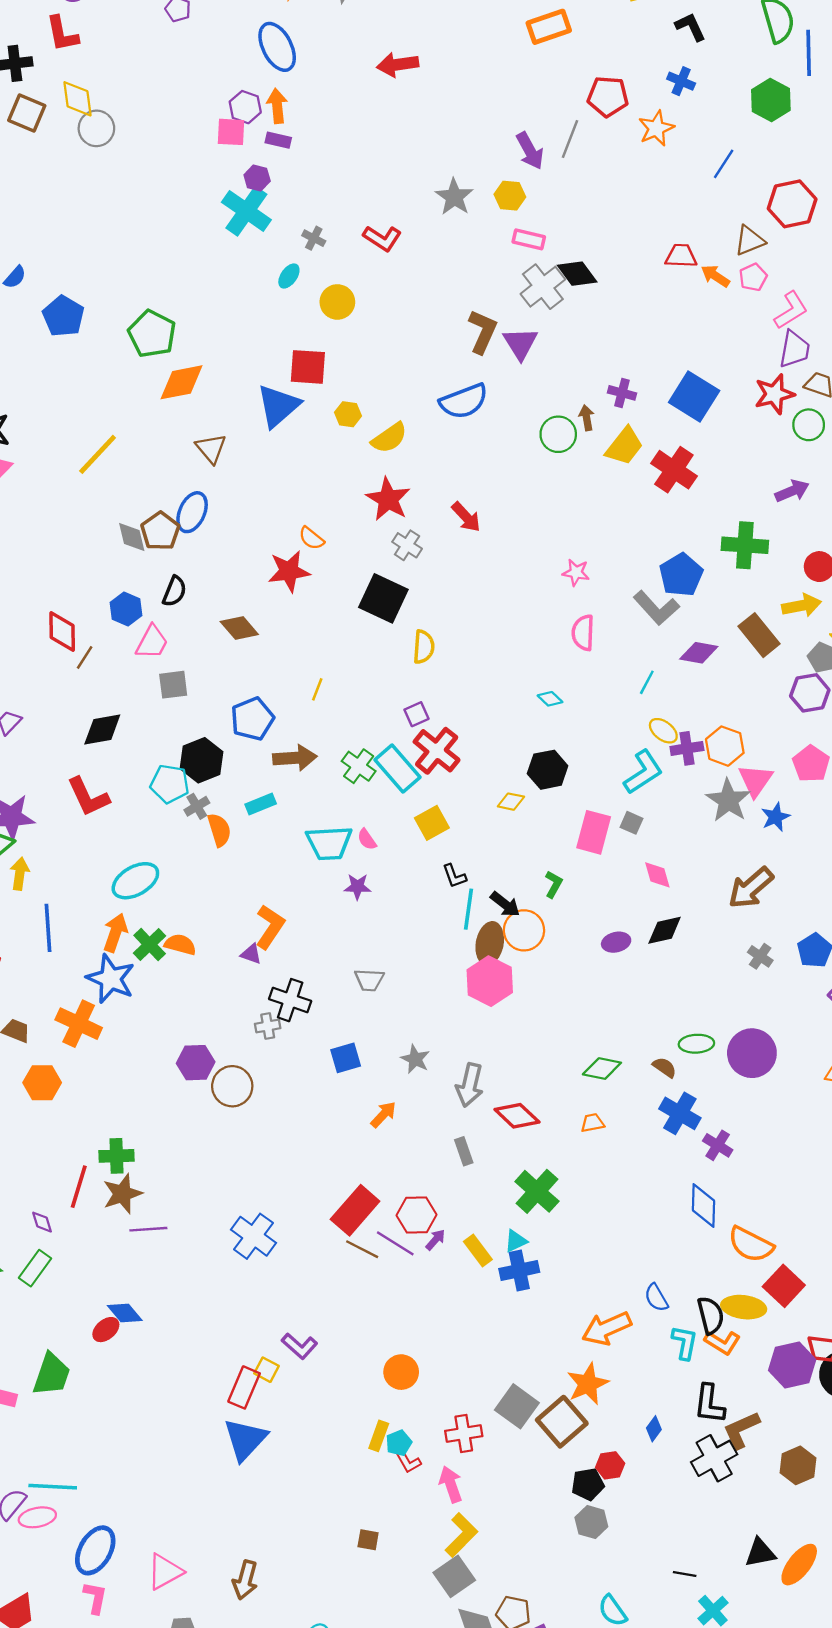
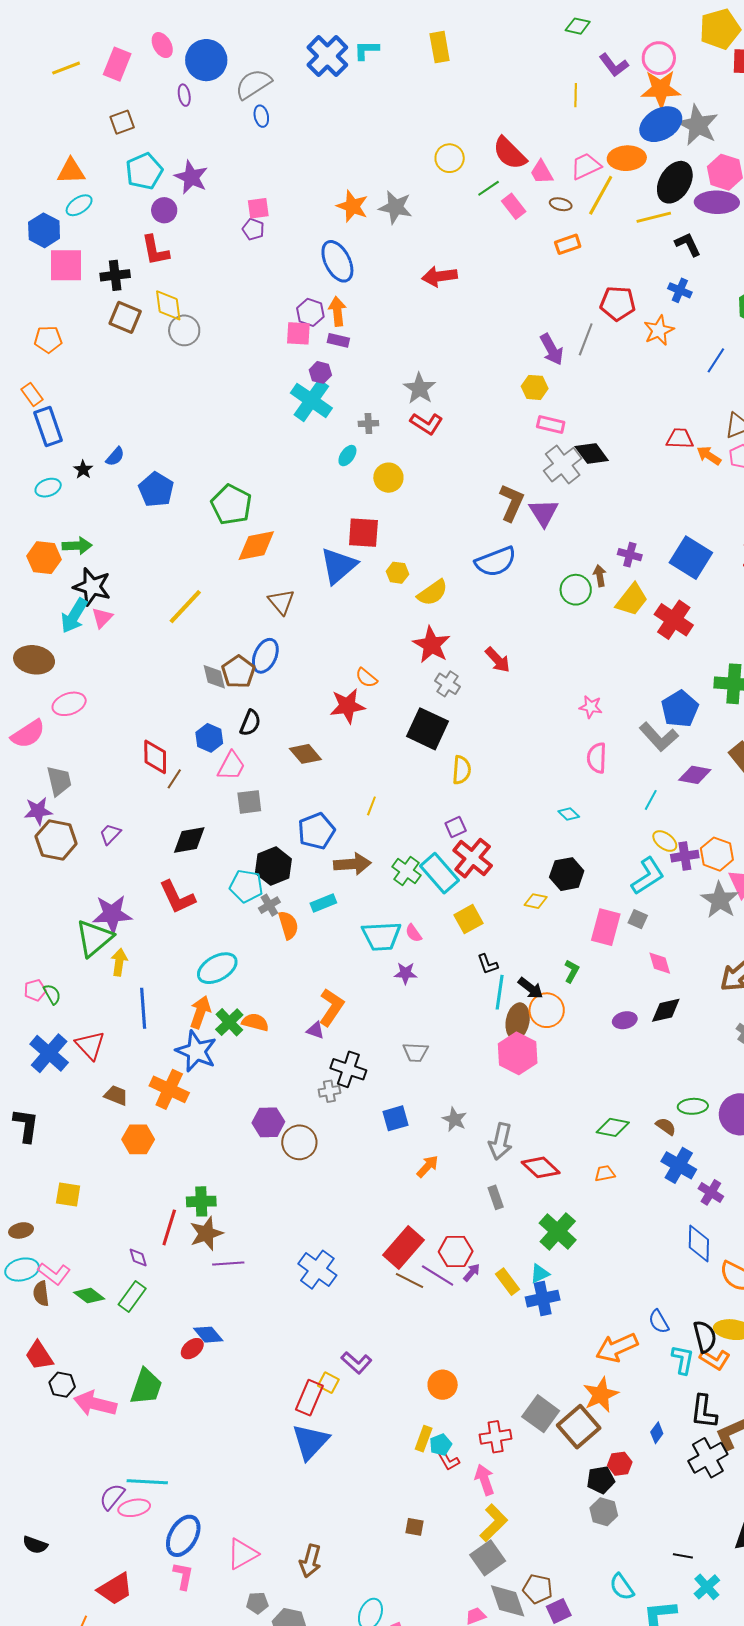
orange rectangle: (549, 27) -> (568, 244), size x0.7
gray star: (454, 197) -> (420, 388), moved
gray cross: (314, 238) -> (368, 424), turned -30

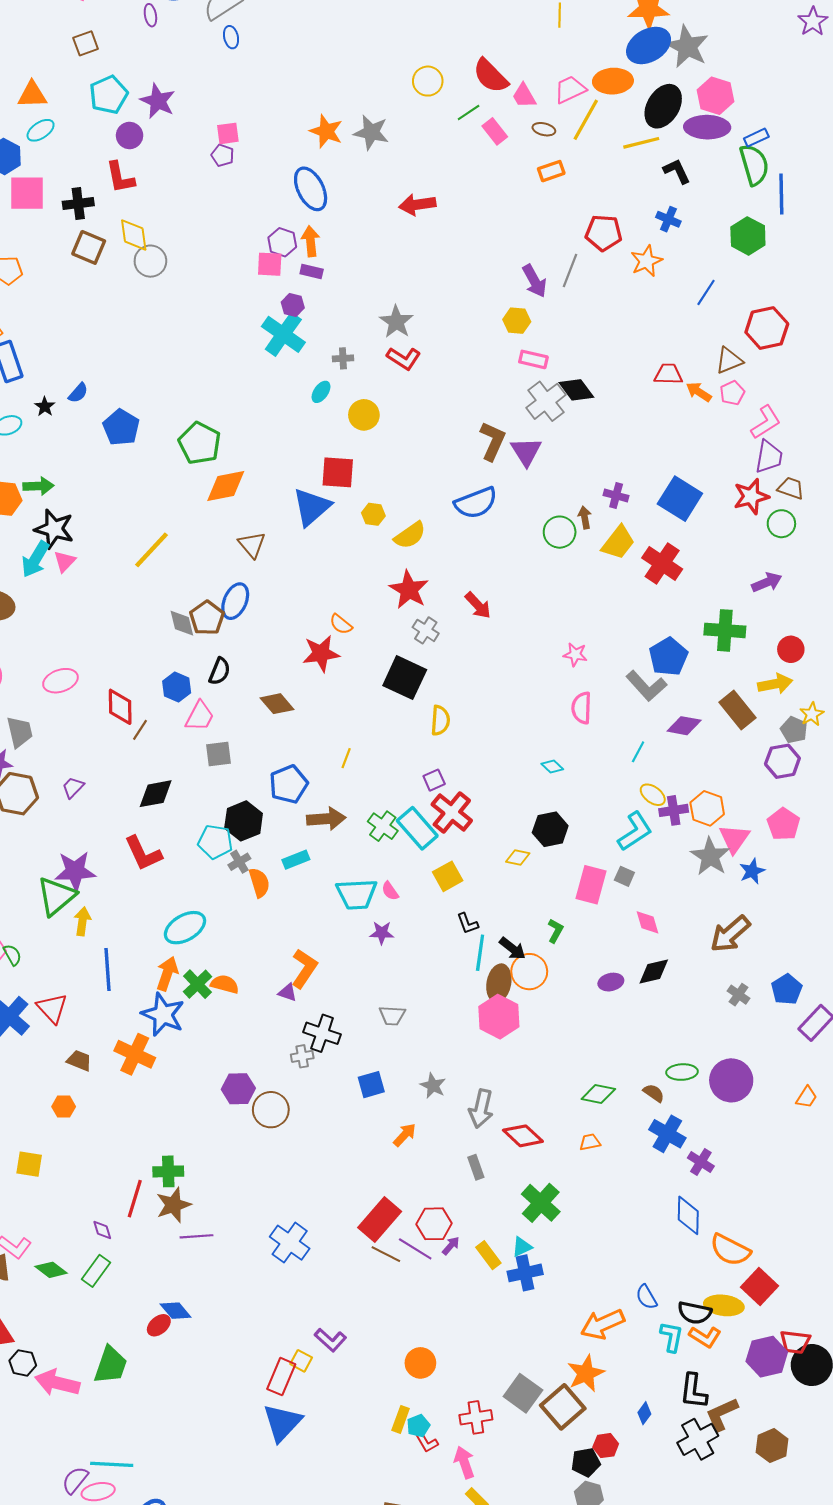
pink ellipse: (69, 704) -> (60, 681), moved
orange hexagon: (138, 1139) -> (64, 1107), moved, size x0.7
black semicircle: (705, 1337) -> (695, 1313), turned 116

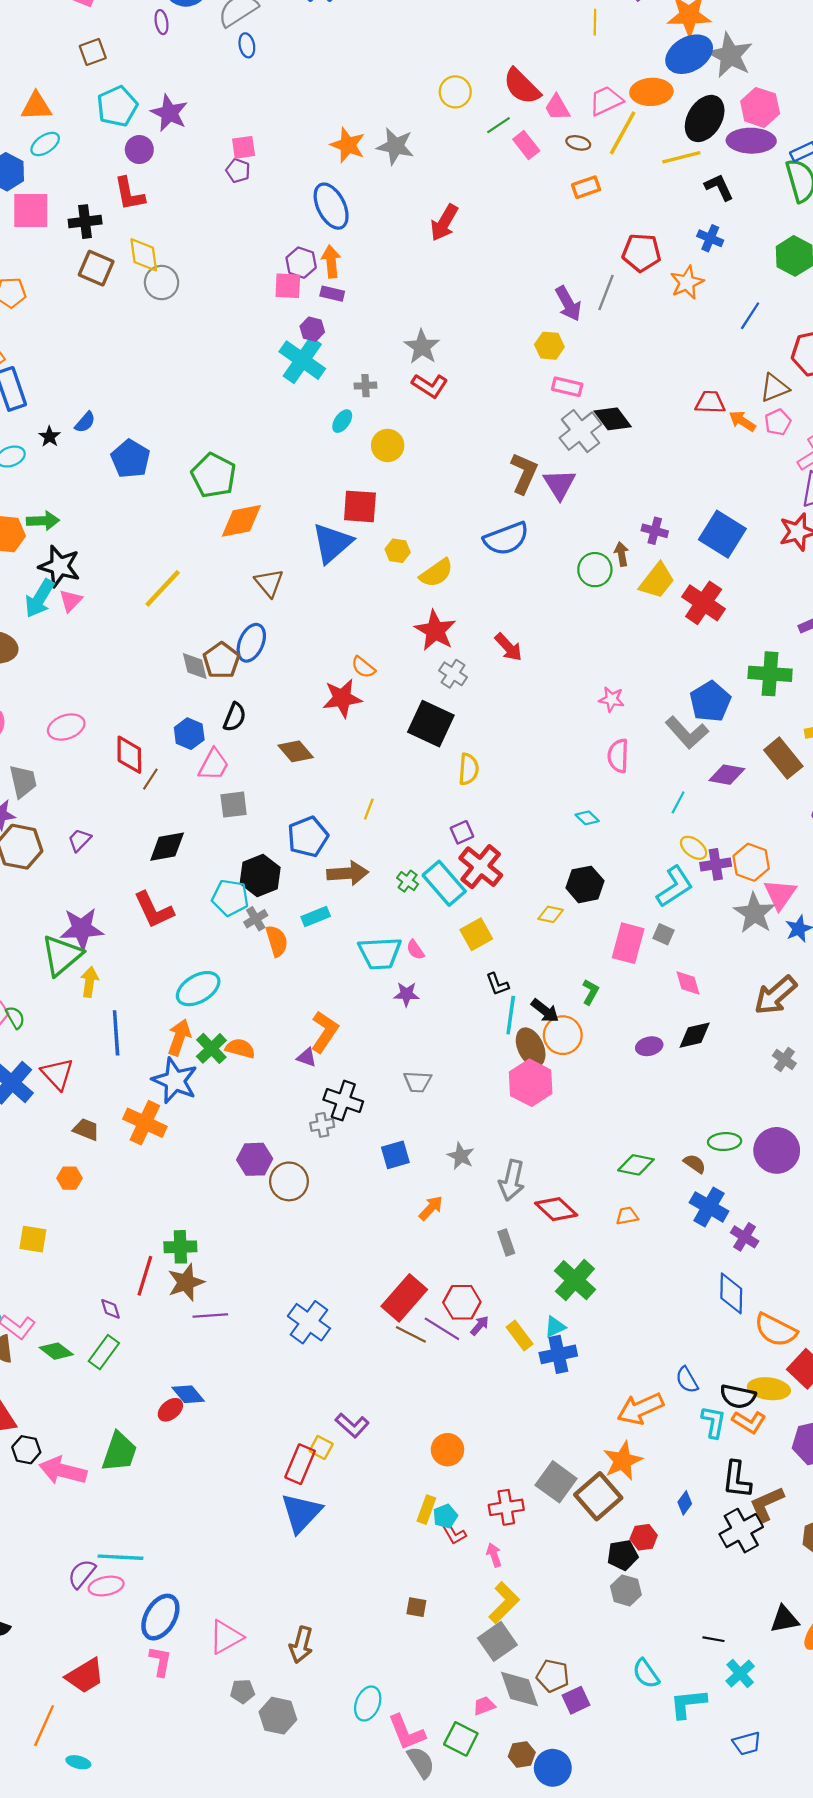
red arrow: (417, 205) -> (444, 223), turned -52
green cross: (383, 826) -> (408, 881), size x0.7
brown ellipse: (499, 983) -> (531, 1047), turned -36
pink arrow: (464, 1462) -> (494, 1555), size x0.7

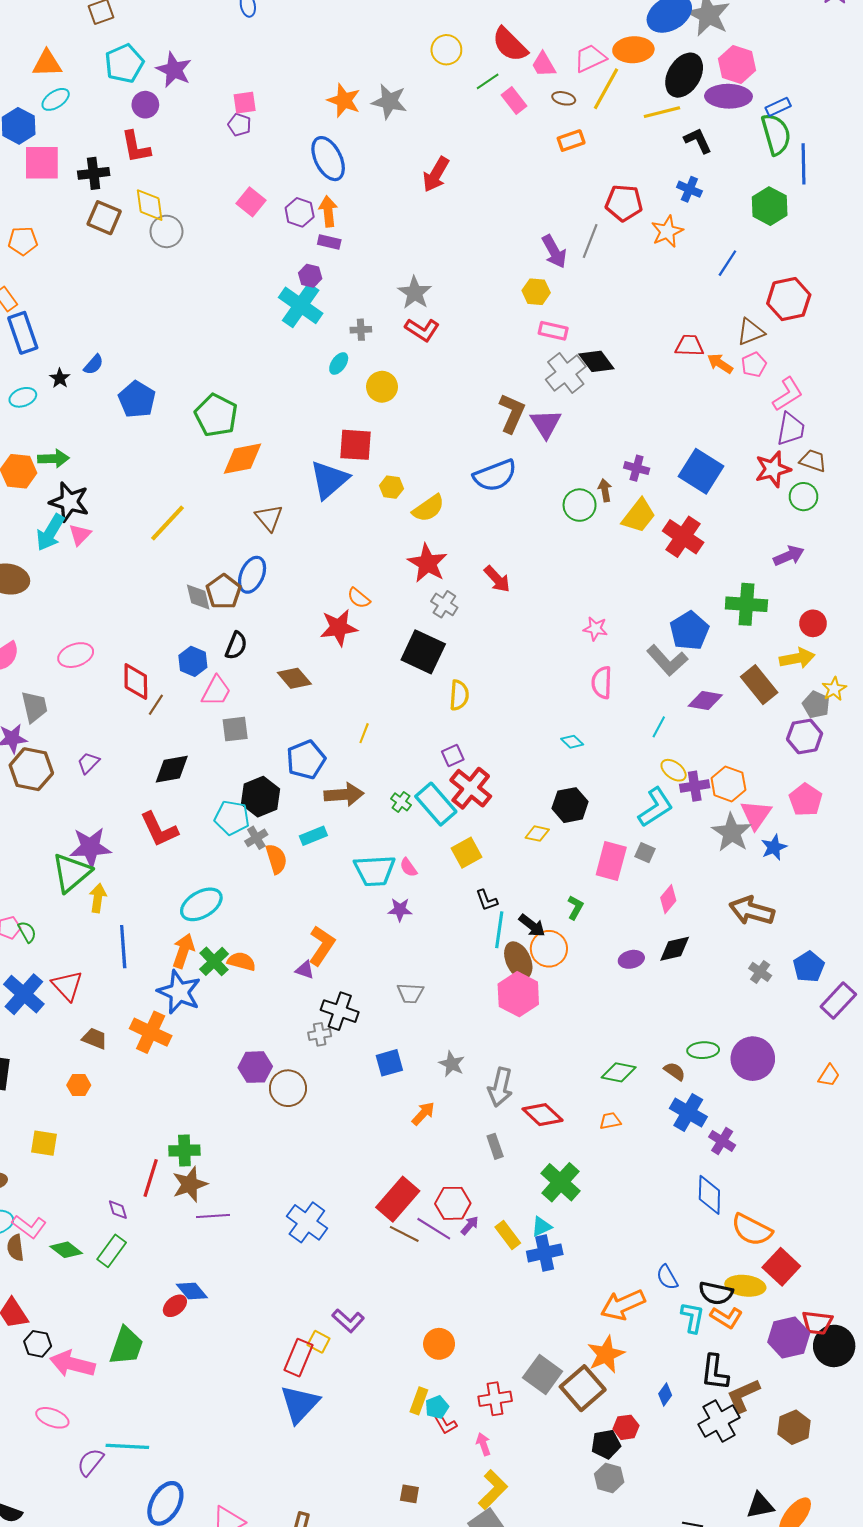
pink square: (288, 286) -> (251, 202), moved, turned 36
pink diamond: (688, 983) -> (668, 899), turned 56
brown arrow: (776, 995) -> (752, 911), turned 57
pink ellipse: (106, 1586) -> (52, 1418), moved, turned 32

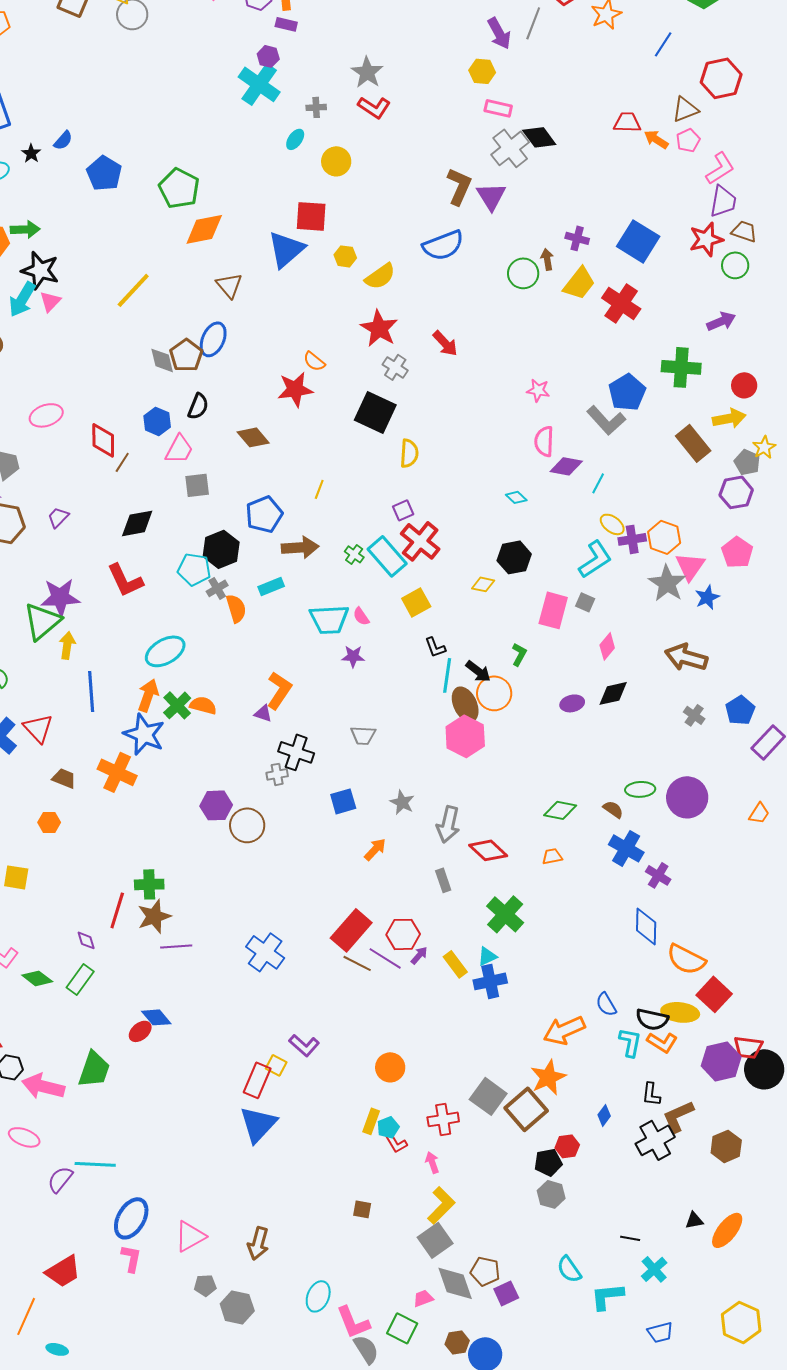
purple diamond: (705, 700) -> (566, 466), moved
black L-shape: (715, 1372) -> (651, 1094), size x0.7
black triangle: (760, 1505) -> (694, 1220), size x0.7

